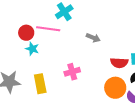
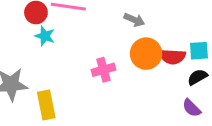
yellow rectangle: (40, 84) -> (46, 105), moved
orange circle: (115, 88) -> (146, 54), moved

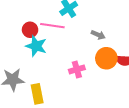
cyan star: (45, 36) -> (36, 46), size x1.5

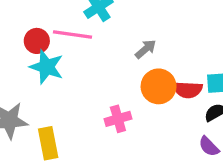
gray arrow: (98, 35) -> (146, 49), turned -64
pink cross: (77, 69) -> (118, 119), moved

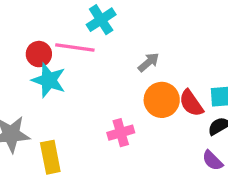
red semicircle: (188, 90) -> (191, 103), turned 52

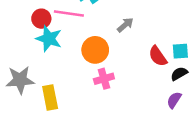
orange circle: (162, 100) -> (95, 50), moved
purple semicircle: (212, 160) -> (174, 100), turned 78

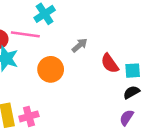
red semicircle: (158, 56) -> (110, 63), moved
pink cross: (104, 79) -> (29, 116), moved

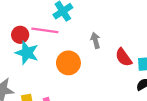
gray arrow: (80, 45) -> (95, 40), turned -64

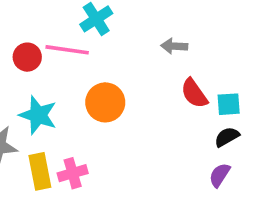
gray arrow: (95, 40) -> (174, 46), moved, turned -72
cyan star: (27, 53) -> (38, 115), moved

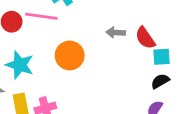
gray arrow: (174, 46) -> (116, 33), moved
red semicircle: (194, 93) -> (145, 38), moved

